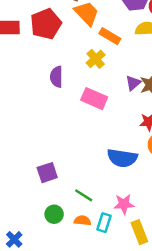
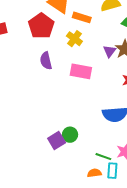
red pentagon: (46, 24) -> (41, 26), moved
green line: (84, 195) -> (103, 157), moved
green circle: (54, 214) -> (70, 135), moved

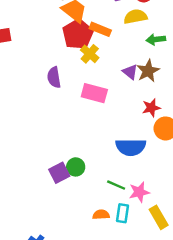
red pentagon: (41, 26) -> (78, 34), moved
purple triangle: (110, 51) -> (130, 72), turned -32
green line: (103, 157) -> (116, 185), moved

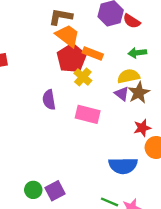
yellow semicircle: (135, 17) -> (128, 76), moved
green arrow: (156, 39) -> (137, 53), moved
green circle: (76, 167) -> (33, 190), moved

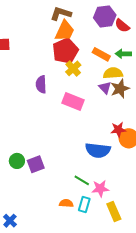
orange trapezoid: (68, 36) -> (65, 31), turned 70
orange rectangle: (93, 53) -> (101, 54), moved
red star: (142, 128) -> (118, 130), moved

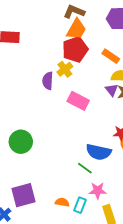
yellow cross: (73, 68) -> (65, 69), moved
green circle: (17, 161) -> (21, 142), moved, size x1.5
purple square: (36, 164) -> (24, 195), moved, size x1.4
green line: (82, 180) -> (85, 168), moved

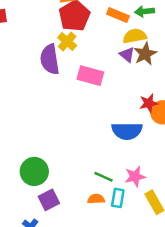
purple semicircle: (48, 81) -> (50, 59), size x1.4
green circle: (21, 142) -> (34, 171), moved
green line: (85, 168) -> (104, 177), moved
purple square: (24, 195) -> (49, 200), size x0.7

